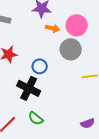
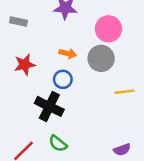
orange arrow: (53, 28) -> (68, 53), moved

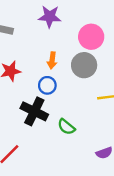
orange arrow: (68, 53) -> (52, 60), turned 84
green semicircle: (58, 143) -> (66, 127), moved

